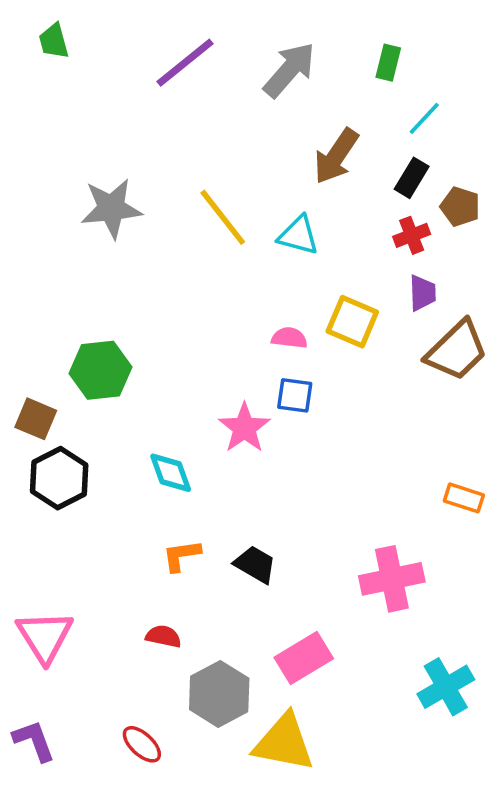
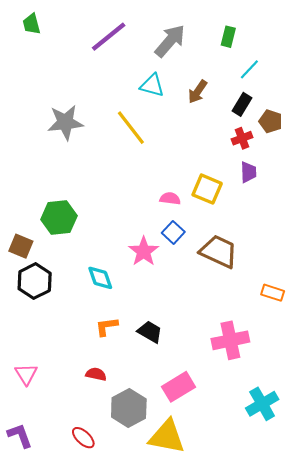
brown arrow: (336, 156) -> (198, 92), size x0.7
cyan triangle: (298, 235) -> (152, 85), moved
brown trapezoid: (457, 350) -> (219, 251), moved, turned -111
blue square: (295, 395) -> (173, 232), turned 35
pink triangle: (45, 636) -> (26, 374), size x0.7

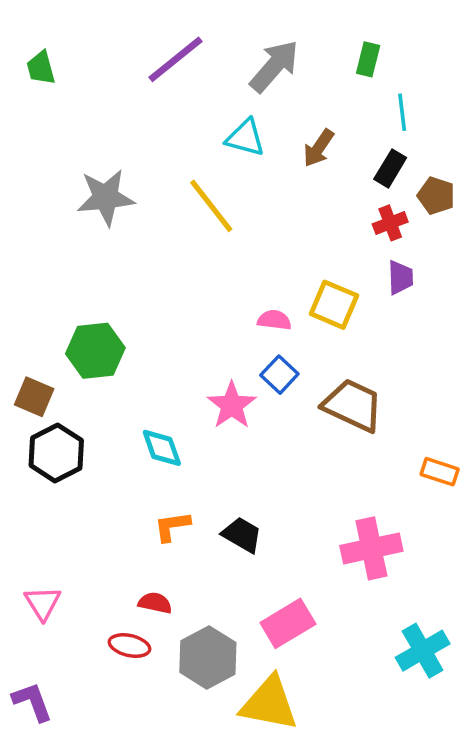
green trapezoid: (31, 24) -> (41, 68), moved
cyan line: (249, 69) -> (402, 112), turned -50
red ellipse: (83, 438) -> (129, 646), moved, turned -30

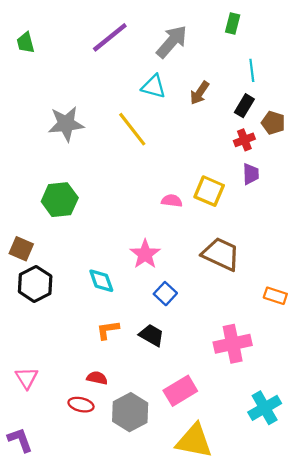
green rectangle: (368, 59) -> (233, 23), moved
green hexagon: (95, 351) -> (60, 200), moved
blue square: (279, 375) -> (165, 294), moved
yellow triangle: (269, 703) -> (194, 441), moved

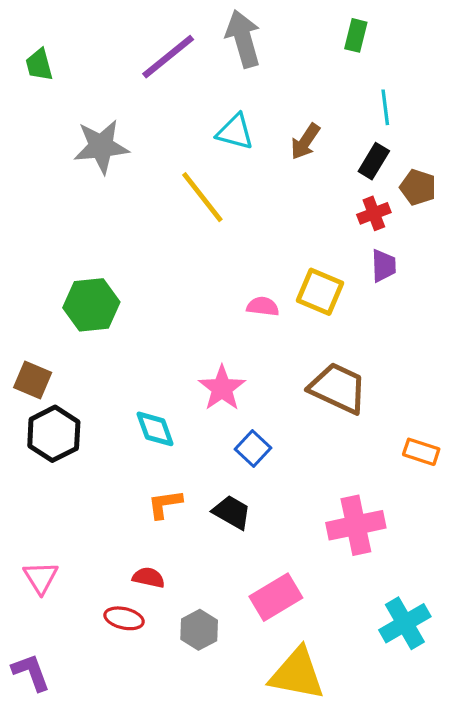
gray arrow: (172, 42) -> (243, 39), moved, turned -57
gray star: (66, 124) -> (101, 146), moved
gray hexagon: (130, 412) -> (199, 630), size x0.7

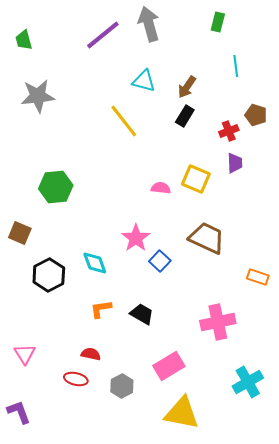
gray star: (101, 146) -> (38, 96), moved
black rectangle: (374, 161) -> (185, 116), moved
black hexagon: (54, 434) -> (49, 275), moved
blue square: (253, 449) -> (160, 261), moved

